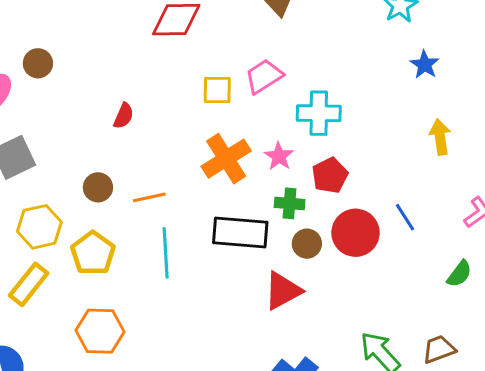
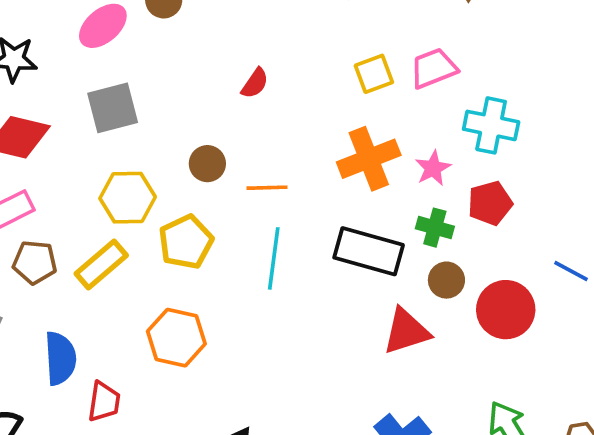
yellow square: (217, 90) -> (374, 74), turned -32
blue line: (405, 217) -> (571, 271), turned -40
red circle: (356, 233) -> (506, 310), moved

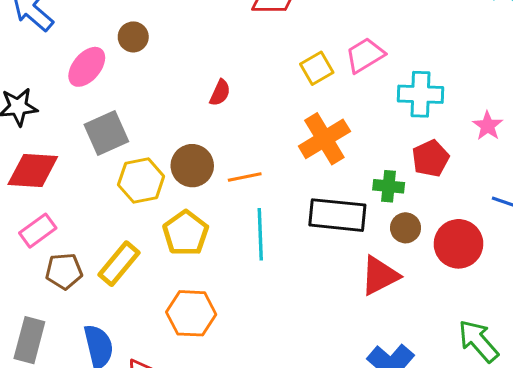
brown circle: (207, 164) -> (192, 166), size x1.4
pink star: (433, 168) -> (488, 126), moved
yellow hexagon: (128, 198) -> (141, 181), moved

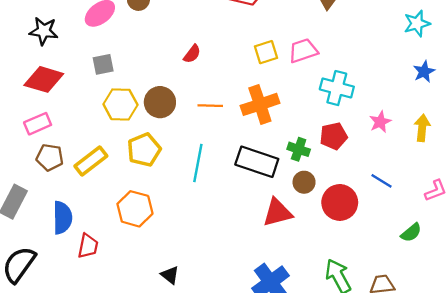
gray square: (106, 133) -> (103, 64), size x0.7
orange line: (245, 177) -> (210, 106), moved

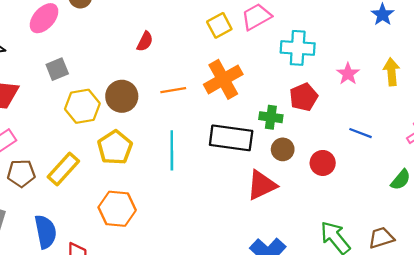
red circle: (340, 202) -> (323, 163), size x0.7

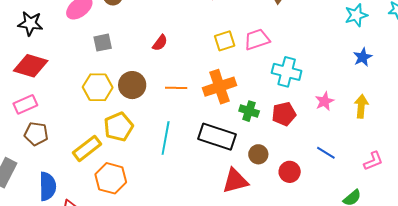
gray square: (57, 69) -> (103, 43), moved
green cross: (271, 117) -> (249, 111), moved
yellow rectangle: (63, 169) -> (87, 148), moved

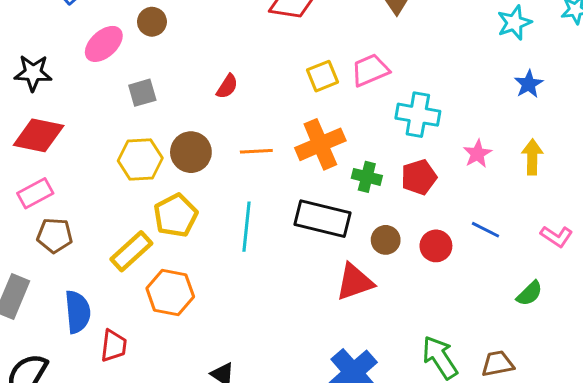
pink L-shape: (373, 161) -> (557, 236), turned 60
red circle: (290, 172) -> (436, 246), moved

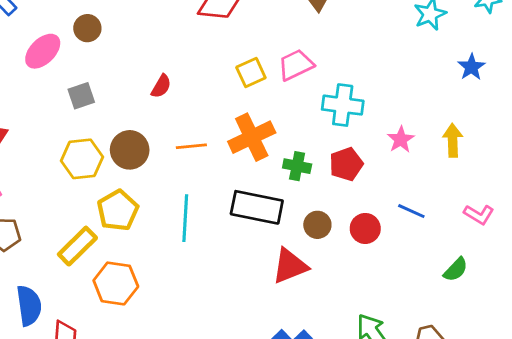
blue star: (529, 84) -> (471, 67), moved

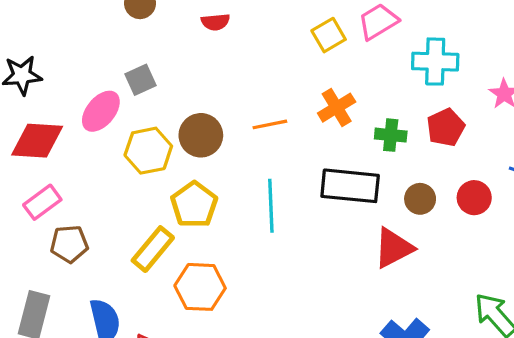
pink ellipse: (43, 51) -> (101, 111), moved
red semicircle: (161, 86) -> (215, 22), moved, turned 60
orange cross: (252, 137) -> (337, 108), size x0.7

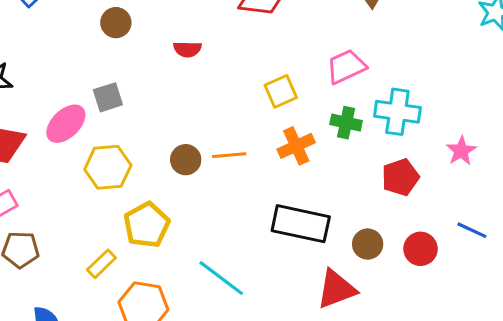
yellow square: (329, 35) -> (281, 91), moved
brown circle: (201, 135) -> (186, 160), moved, size x0.7
green cross: (391, 135) -> (346, 123), moved
cyan line: (271, 206) -> (221, 278), moved, turned -57
yellow rectangle: (153, 249) -> (101, 264), size x0.7

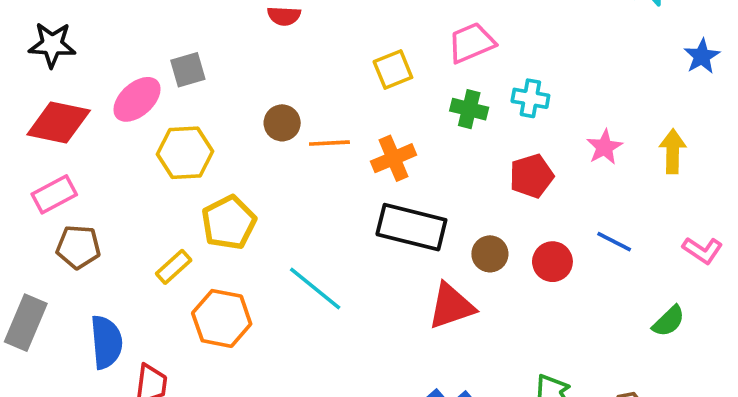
cyan cross: (397, 112) -> (530, 98), size x0.7
orange cross: (296, 146) -> (394, 158), moved
brown circle: (186, 160) -> (282, 123), moved

